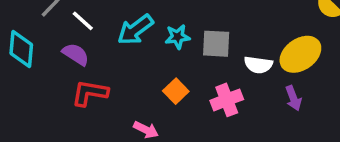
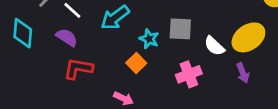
cyan star: (178, 37) -> (149, 39), moved, turned 30
white semicircle: (258, 65) -> (214, 46), turned 35
orange square: (176, 91) -> (136, 63), moved

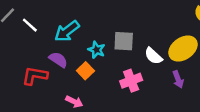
purple semicircle: (67, 37) -> (58, 60), moved

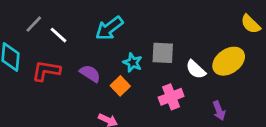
cyan arrow: (67, 31) -> (109, 28), moved
red L-shape: (35, 76) -> (46, 71), moved
purple arrow: (178, 79) -> (219, 111), moved

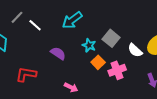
gray square: (163, 53) -> (111, 38), turned 36
red L-shape: (46, 71) -> (26, 74), moved
orange square: (120, 86) -> (98, 62), moved

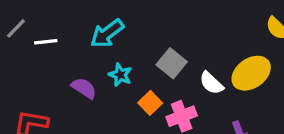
white line: (35, 25) -> (46, 42), turned -48
cyan star: (89, 45) -> (120, 75), moved

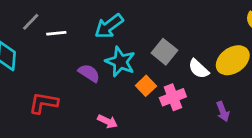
cyan star: (120, 75) -> (120, 62), size x1.5

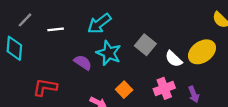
gray line: (31, 22) -> (25, 20), moved
orange square: (146, 86) -> (124, 90), moved
pink cross: (173, 97) -> (164, 88), moved

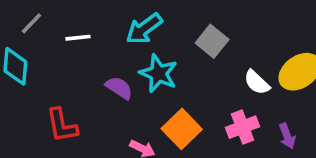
gray square: (145, 45) -> (212, 41), moved
red L-shape: (45, 87) -> (62, 125), turned -110
orange square: (124, 90) -> (182, 129), size x1.5

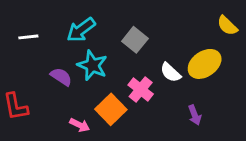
pink cross: (243, 127) -> (141, 89), moved, turned -30

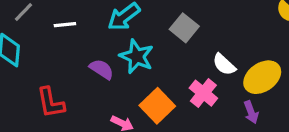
yellow ellipse: (205, 64) -> (262, 77), moved
pink cross: (141, 89) -> (203, 93), moved

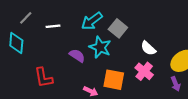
gray square: (184, 28) -> (118, 28), moved
white semicircle: (224, 64) -> (148, 48), moved
orange square: (157, 106) -> (114, 80), turned -35

